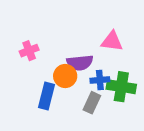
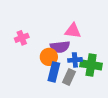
pink triangle: (112, 41) -> (73, 31), moved
blue rectangle: (46, 96) -> (54, 72), moved

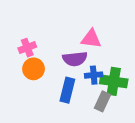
orange circle: (49, 57) -> (34, 69), moved
gray rectangle: (69, 77) -> (102, 101), moved

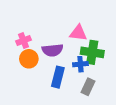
purple semicircle: (75, 59) -> (52, 50), moved
green cross: (114, 81) -> (92, 52), moved

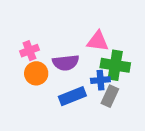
blue rectangle: (58, 77) -> (72, 96), turned 54
gray rectangle: (88, 87) -> (110, 96), moved

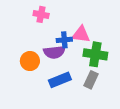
pink cross: (29, 51) -> (41, 14), moved, turned 32
blue cross: (100, 80) -> (64, 40), moved

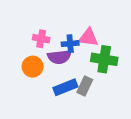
pink cross: (41, 14) -> (41, 39), moved
gray rectangle: (91, 80) -> (85, 86), moved

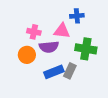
pink triangle: (88, 37) -> (62, 31), moved
blue cross: (70, 44) -> (77, 16), moved

